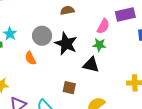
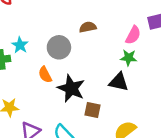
brown semicircle: (67, 10) -> (88, 27), moved
black star: (66, 44) -> (71, 88), moved

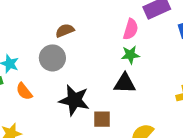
brown semicircle: (88, 27) -> (65, 31), moved
orange semicircle: (45, 75) -> (24, 91), moved

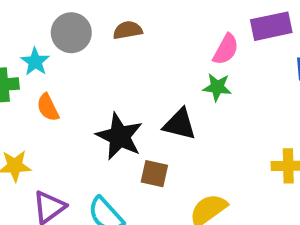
gray circle: (52, 58) -> (71, 33), moved
black triangle: (125, 83) -> (180, 124), moved

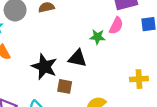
pink semicircle: (226, 49) -> (116, 26), moved

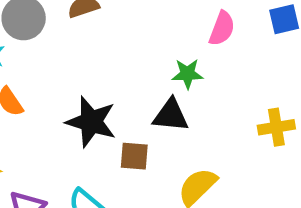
green star: (98, 37) -> (187, 74), moved
black triangle: (77, 58) -> (171, 115), moved

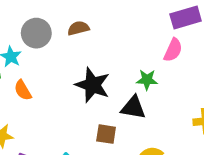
black star: (91, 122) -> (93, 85), moved

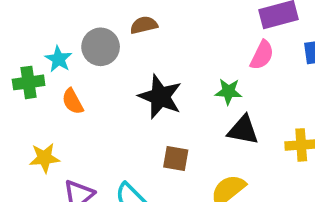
gray circle: (36, 33) -> (101, 47), moved
black triangle: (133, 108) -> (243, 130), moved

